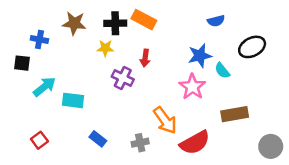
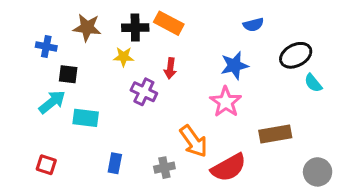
black square: (22, 63) -> (68, 74), moved
cyan semicircle: (222, 71) -> (313, 83), moved
blue rectangle: (98, 139) -> (115, 163), turned 63
red square: (39, 140) -> (46, 165), turned -35

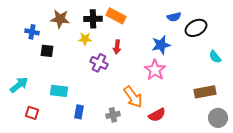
black ellipse: (296, 55) -> (196, 28), moved
cyan arrow: (52, 102) -> (19, 85), moved
cyan rectangle: (86, 118) -> (59, 91), moved
brown rectangle: (275, 134) -> (205, 92), moved
red semicircle: (229, 168) -> (157, 115), size x0.7

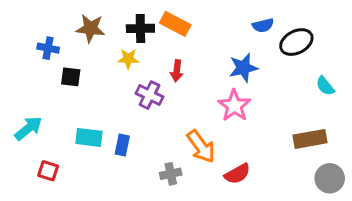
blue rectangle: (79, 112) -> (122, 145), moved

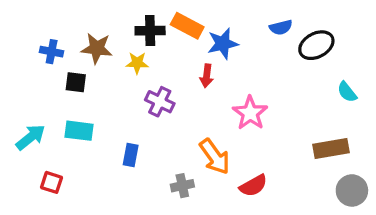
brown star: (90, 28) -> (97, 48), moved
blue star: (243, 68) -> (223, 44), moved
red arrow: (177, 71) -> (207, 76), moved
cyan rectangle: (89, 137) -> (79, 131), moved

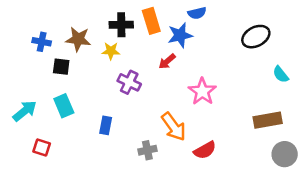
orange rectangle: (187, 26) -> (151, 21), turned 45
blue semicircle: (281, 27) -> (197, 13), moved
red arrow: (207, 76) -> (167, 61), turned 42
cyan rectangle: (79, 131) -> (64, 106), turned 60

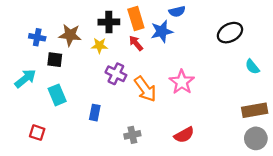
red arrow: (167, 61) -> (136, 43), moved, turned 91
cyan arrow: (25, 111) -> (25, 78), moved
brown rectangle: (268, 120) -> (255, 110), moved
orange arrow: (174, 127) -> (145, 89), moved

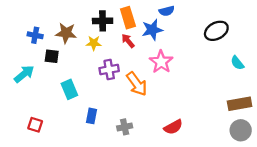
purple cross: (116, 74) -> (109, 70), turned -36
pink star: (182, 82) -> (161, 62), moved
cyan rectangle: (57, 95) -> (69, 89), moved
blue rectangle: (95, 113) -> (91, 116), moved

